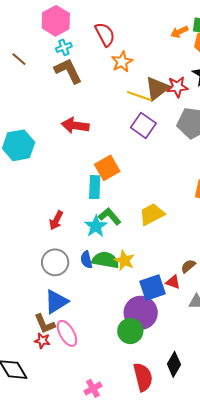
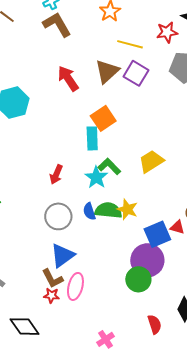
brown triangle: (157, 88) -> (107, 71), moved
red arrow: (75, 125) -> (68, 78), turned 52
pink ellipse: (67, 333) -> (75, 286), turned 48
red semicircle: (143, 377) -> (155, 324), size x0.7

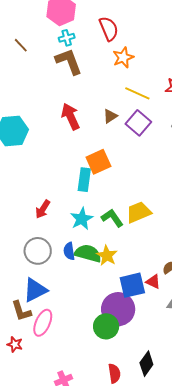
brown triangle: (107, 71) -> (110, 116), size x0.6
green L-shape: (109, 166) -> (112, 218), moved
red star: (51, 295) -> (15, 344), moved

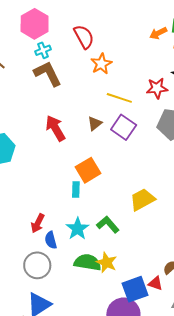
cyan rectangle: (84, 180) -> (76, 190), size x0.7
yellow trapezoid: (139, 212) -> (142, 199), moved
blue semicircle: (69, 251) -> (51, 240), moved

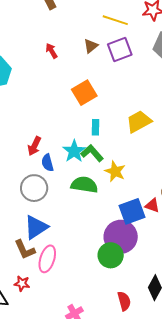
purple square: (124, 127) -> (120, 49), turned 35
red arrow: (55, 128) -> (52, 51), size x0.6
cyan rectangle: (76, 190) -> (95, 127), moved
green L-shape: (108, 224) -> (92, 153), moved
yellow star: (107, 262) -> (115, 171), moved

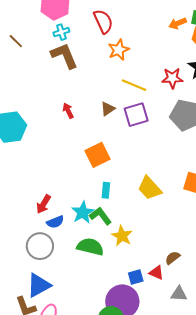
yellow trapezoid: (139, 122) -> (150, 188), turned -108
blue semicircle: (47, 163) -> (55, 222), turned -102
blue square: (132, 211) -> (136, 277), size x0.6

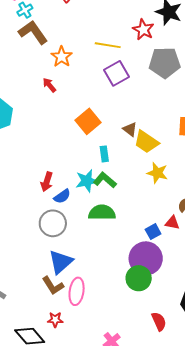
orange star: (119, 50) -> (62, 57), moved
red star: (172, 78) -> (143, 30), turned -30
brown triangle: (108, 109) -> (130, 129), moved, turned -35
cyan star: (83, 212) -> (87, 181), turned 30
yellow star: (122, 236) -> (157, 173), moved

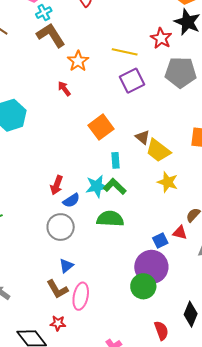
blue triangle: (61, 262) -> (66, 266), size x0.6

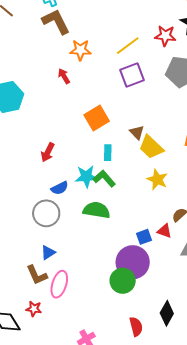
red star: (161, 38) -> (165, 36), turned -30
yellow line: (125, 52) -> (128, 46), turned -55
orange star: (78, 61) -> (80, 50), turned 30
red arrow: (57, 185) -> (48, 152), moved

